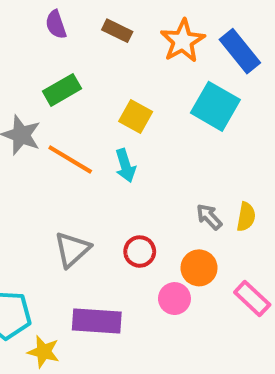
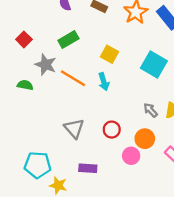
cyan square: (215, 106) -> (154, 65), moved
gray triangle: (72, 249) -> (74, 128), turned -30
purple rectangle: (97, 321) -> (88, 168), size x0.7

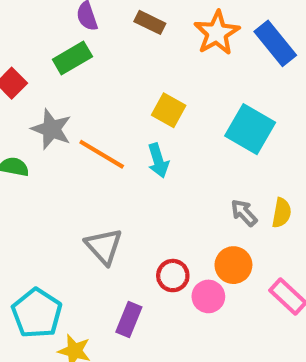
green rectangle: (68, 39) -> (72, 58), moved
red circle: (112, 130) -> (173, 276), moved
cyan pentagon: (38, 165) -> (37, 313), turned 30
purple rectangle: (88, 168) -> (129, 319), turned -72

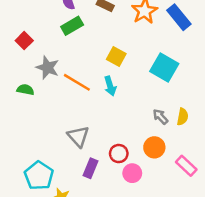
green rectangle: (72, 58) -> (72, 26), moved
pink circle: (208, 296) -> (132, 173), moved
purple rectangle: (129, 319) -> (90, 168), moved

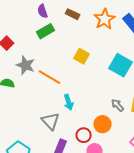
cyan arrow: (110, 86) -> (69, 102), moved
orange circle: (154, 147) -> (103, 124), moved

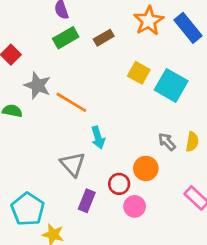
brown rectangle: (73, 14) -> (104, 38), moved, turned -56
yellow square: (82, 56) -> (139, 73), moved

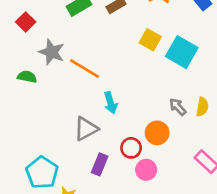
gray triangle: (73, 164) -> (86, 129), turned 44

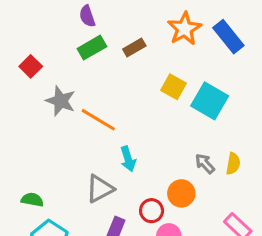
green semicircle: (27, 77) -> (32, 200), moved

